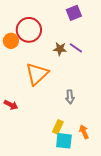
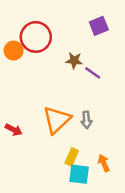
purple square: (74, 13) -> (99, 26), moved
purple line: (76, 48) -> (93, 73), moved
orange triangle: (37, 74) -> (57, 120), moved

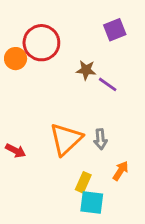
orange arrow: (104, 163) -> (121, 171), moved, turned 56

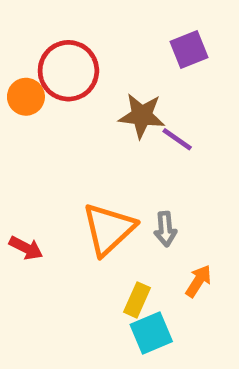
brown star: (86, 70) -> (142, 116), size x1.4
cyan square: (92, 202) -> (151, 333), turned -30

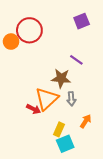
brown star: (142, 116) -> (61, 78), moved
red arrow: (26, 248) -> (34, 109), moved

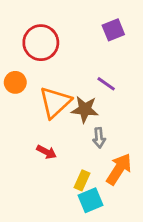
orange circle: (11, 42) -> (15, 82), moved
orange triangle: (47, 99) -> (55, 102), moved
orange arrow: (86, 121) -> (119, 169), size x1.6

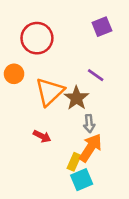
brown star: (85, 109) -> (76, 98), turned 30
orange arrow: (119, 169) -> (91, 148), moved

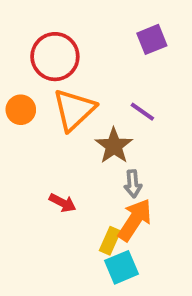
orange triangle: (50, 92) -> (74, 110), moved

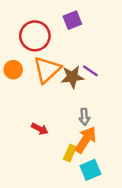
purple square: (152, 39) -> (72, 20), moved
brown star: (114, 146) -> (72, 77), moved, turned 30
cyan square: (121, 267) -> (90, 170), moved

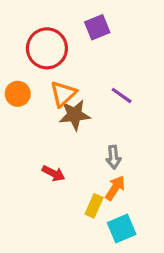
orange triangle: (47, 70) -> (63, 94), size x0.7
brown star: (72, 77) -> (75, 115), moved
orange arrow: (86, 140) -> (115, 188), size x0.7

